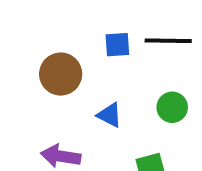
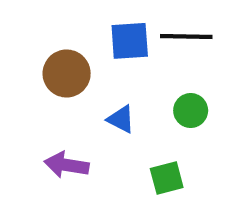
blue square: (117, 45) -> (130, 41), size x1.4

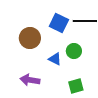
blue square: (130, 41) -> (59, 23), turned 30
green circle: (191, 111) -> (74, 51), moved

